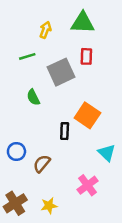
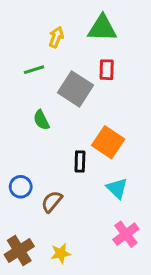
gray square: (61, 72) -> (76, 89), turned -32
cyan triangle: (107, 153) -> (117, 188), moved
pink cross: (87, 185) -> (126, 234), moved

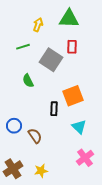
orange square: (108, 142) -> (73, 96), turned 35
brown semicircle: (52, 202) -> (35, 136), turned 105

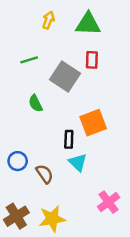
yellow arrow: (38, 25) -> (48, 20), moved
cyan triangle: (79, 127) -> (78, 162), moved
yellow star: (41, 171) -> (52, 219), size x1.5

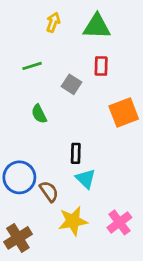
gray square: (65, 77) -> (72, 84), size x0.6
orange square: (93, 123) -> (124, 112), moved
blue circle: (18, 161) -> (19, 177), size x1.5
yellow star: (52, 219) -> (73, 221), moved

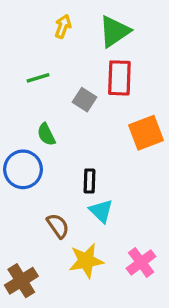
green triangle: (97, 27) -> (114, 31), turned -36
red rectangle: (101, 66) -> (119, 78), size x1.5
blue circle: (19, 177) -> (23, 169), moved

